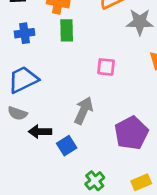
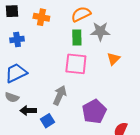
green rectangle: (67, 30) -> (77, 37), moved
pink square: (106, 67) -> (76, 64), size x1.6

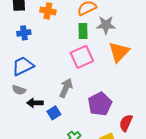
orange triangle: (113, 59) -> (119, 52), size x1.6
pink square: (76, 64) -> (82, 57), turned -30

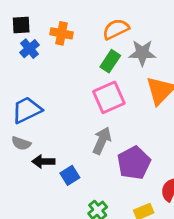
green rectangle: (83, 31) -> (110, 61), turned 35
blue cross: (24, 33) -> (30, 49), moved, turned -32
gray arrow: (66, 88) -> (102, 141), moved

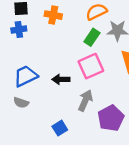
blue cross: (30, 49) -> (19, 29), moved, turned 32
black arrow: (43, 161) -> (61, 79), moved

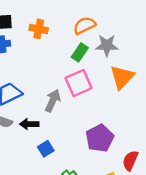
black arrow: (61, 79) -> (29, 124), moved
gray arrow: (85, 100) -> (53, 101), moved

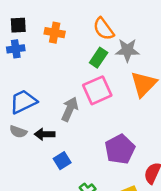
orange semicircle: (84, 25) -> (104, 29), turned -100

